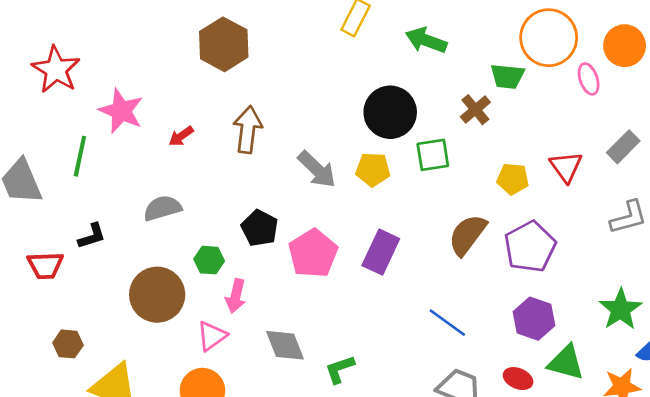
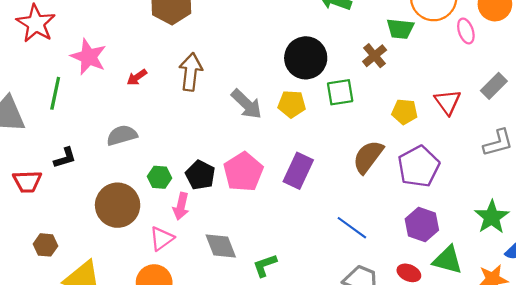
black pentagon: (260, 228) -> (200, 175), moved

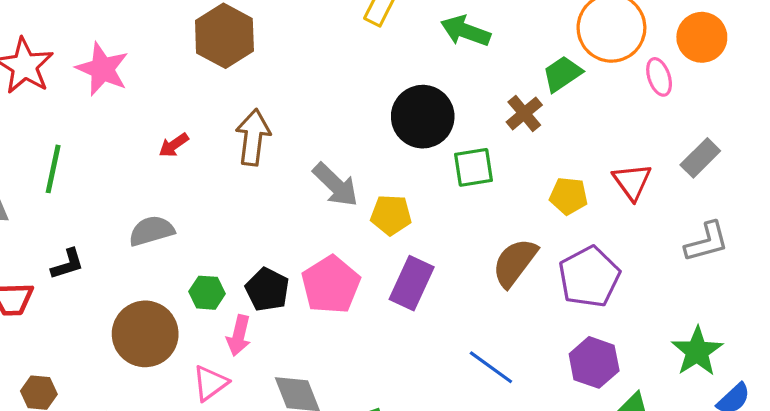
green trapezoid: (400, 29) -> (562, 74), turned 140
pink star: (89, 57) -> (102, 69), moved
yellow pentagon: (292, 104) -> (391, 215), moved

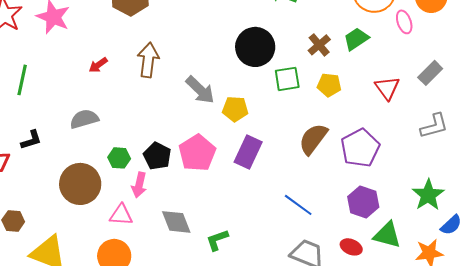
green trapezoid: (562, 74) -> (356, 39), moved
yellow pentagon: (569, 196) -> (329, 85), moved
pink triangle: (210, 383) -> (121, 215), turned 40

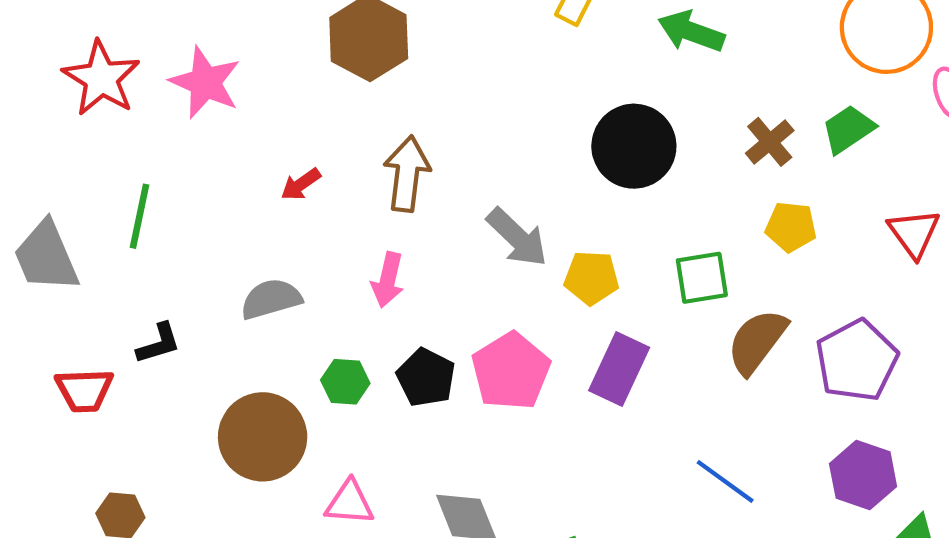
green square: (287, 79) -> (702, 278), moved
pink arrow: (139, 185) -> (388, 280), moved

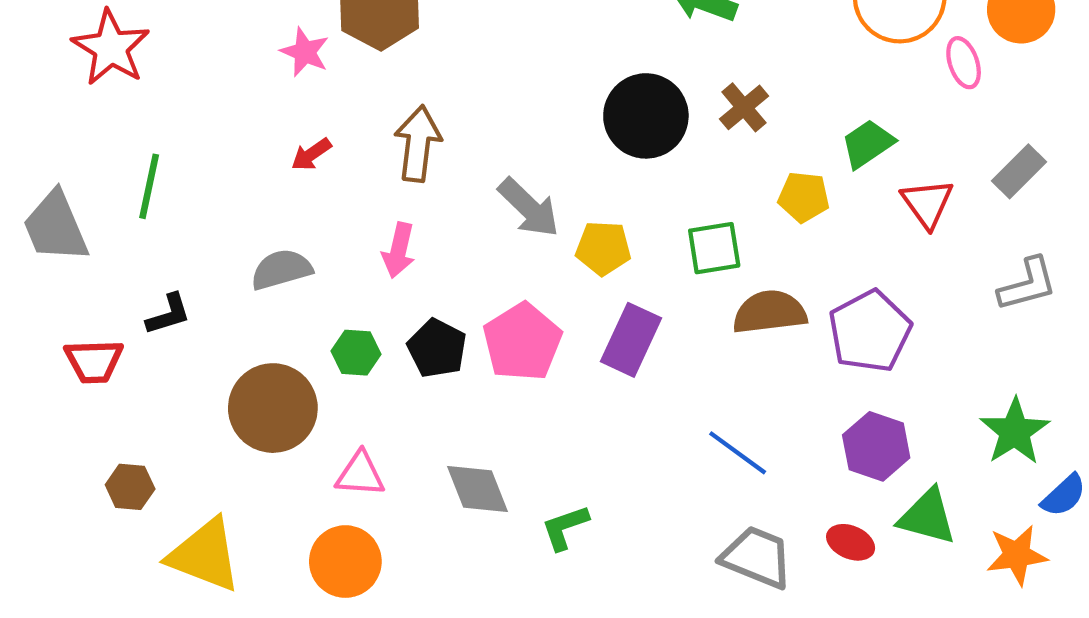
pink star: (205, 82) -> (305, 52), moved, size x0.7
green trapezoid: (848, 129) -> (868, 144), moved
brown cross: (770, 142) -> (744, 107), moved
brown semicircle: (757, 341) -> (770, 312), turned 46

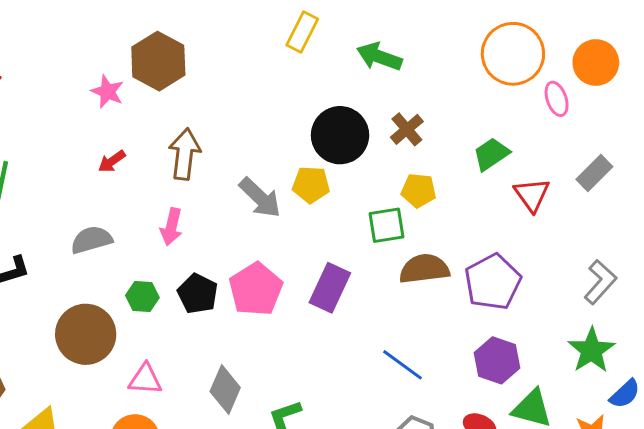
yellow pentagon: (804, 197) -> (419, 190), moved
yellow pentagon: (603, 248) -> (311, 185), moved
gray L-shape: (1028, 284) -> (600, 282), moved, turned -33
gray diamond: (478, 489) -> (225, 390), turned 45

